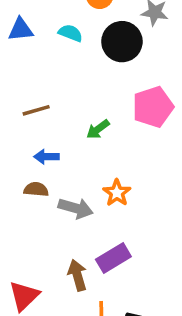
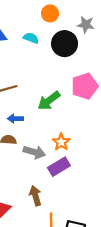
green arrow: (98, 129) -> (49, 101), size x1.5
purple rectangle: (113, 258) -> (59, 167), moved

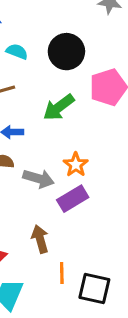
cyan semicircle: (31, 38) -> (17, 52), moved
black circle: (65, 44) -> (66, 52), moved

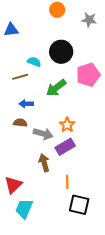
cyan semicircle: (17, 52) -> (34, 62), moved
brown arrow: (40, 239) -> (44, 163), moved
orange line: (62, 273) -> (67, 182), moved

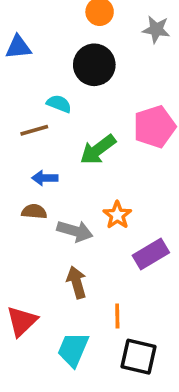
black circle: (61, 52) -> (94, 65), moved
purple rectangle: (65, 147) -> (151, 254), moved
cyan trapezoid: (24, 209) -> (73, 350), moved

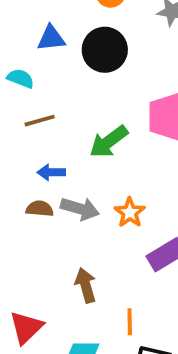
blue triangle: (18, 47) -> (51, 38), moved
cyan semicircle: (59, 104) -> (21, 78), moved
gray arrow: (75, 231) -> (80, 209), moved

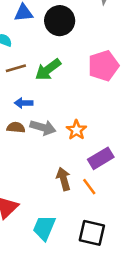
green arrow: (109, 142) -> (48, 70), moved
brown arrow: (86, 285) -> (63, 179), moved
orange line: (130, 322) -> (89, 187), moved, turned -36

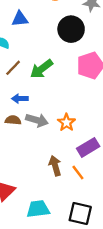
black circle: (60, 21) -> (71, 29), moved
brown line: (16, 68) -> (13, 68), turned -30
cyan trapezoid: (44, 228) -> (38, 209), turned 60

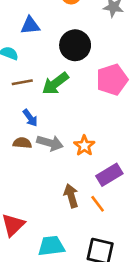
black circle: (71, 29) -> (75, 45), moved
brown line: (13, 68) -> (22, 82), turned 36
blue arrow: (20, 99) -> (30, 118), turned -126

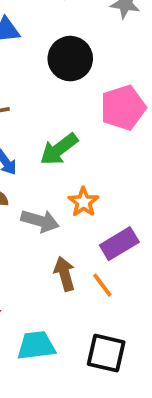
green arrow: (55, 84) -> (59, 149), moved
gray arrow: (50, 143) -> (40, 221), moved

